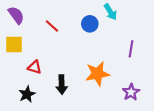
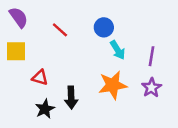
cyan arrow: (110, 12) -> (118, 50), moved
purple star: (131, 92) -> (152, 88), moved
black star: (27, 94) -> (45, 109), moved

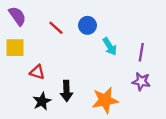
blue circle: (104, 27) -> (87, 25), moved
orange star: (113, 85) -> (105, 100), moved
purple star: (152, 88) -> (141, 81), turned -30

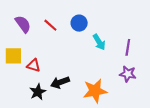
purple semicircle: (17, 16) -> (23, 24), moved
yellow square: (15, 48) -> (13, 56), moved
black arrow: (66, 91) -> (60, 82), turned 72

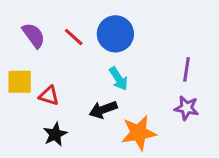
blue circle: (79, 23) -> (115, 34), size x1.5
cyan arrow: (99, 42) -> (119, 79), moved
black arrow: (60, 82) -> (103, 110), moved

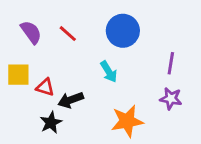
blue circle: (115, 34) -> (123, 31), moved
black arrow: (103, 110) -> (71, 100), moved

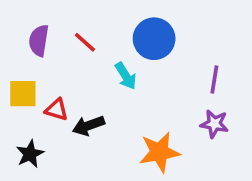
purple semicircle: (31, 32) -> (39, 40), turned -135
cyan arrow: (109, 72) -> (126, 76), moved
black star: (51, 123) -> (30, 154), moved

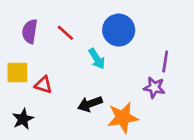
purple star: (214, 124) -> (154, 87), moved
black arrow: (88, 126) -> (90, 104), moved

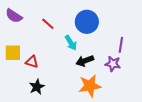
purple semicircle: (30, 31) -> (14, 16), moved, turned -66
black arrow: (90, 104) -> (85, 61), moved
black star: (23, 119) -> (37, 87), moved

